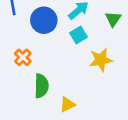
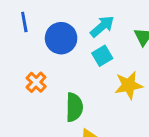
green semicircle: (41, 86) -> (74, 107), moved

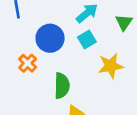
blue circle: (61, 38) -> (50, 38), moved

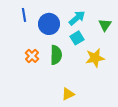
blue circle: (50, 38) -> (49, 24), moved
green semicircle: (62, 86) -> (56, 55), moved

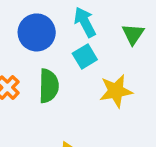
cyan arrow: (77, 18) -> (85, 22), turned -78

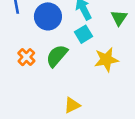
green semicircle: (49, 86) -> (57, 56), turned -140

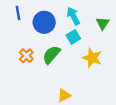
yellow star: (106, 60) -> (92, 58), turned 30

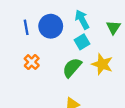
blue line: (18, 13) -> (26, 27), moved
green semicircle: (51, 55) -> (72, 68), moved

